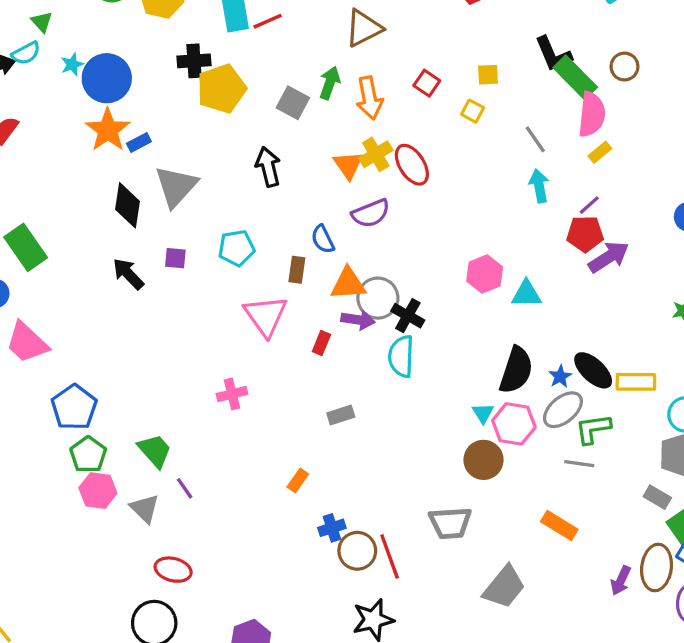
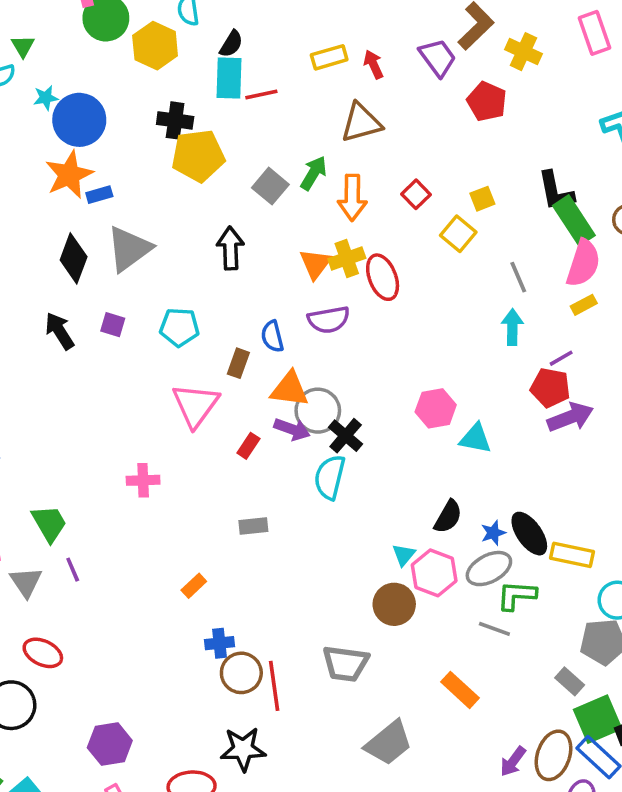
yellow square: (488, 75) -> (482, 199), turned -30
yellow square: (473, 111) -> (458, 234), size x1.4
black semicircle: (516, 370) -> (448, 517), size x0.7

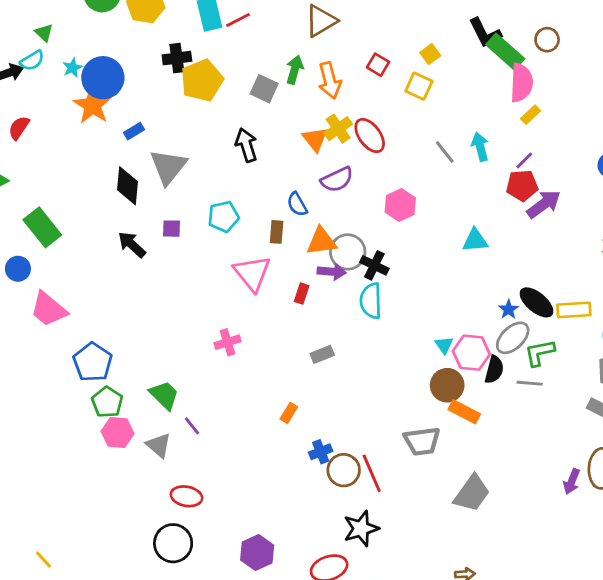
orange star: (69, 175) -> (92, 105), moved
gray line: (518, 277) -> (445, 152), moved
pink hexagon: (436, 408) -> (400, 205), moved
black semicircle: (448, 517) -> (494, 370), moved
orange rectangle: (460, 690) -> (464, 412), moved

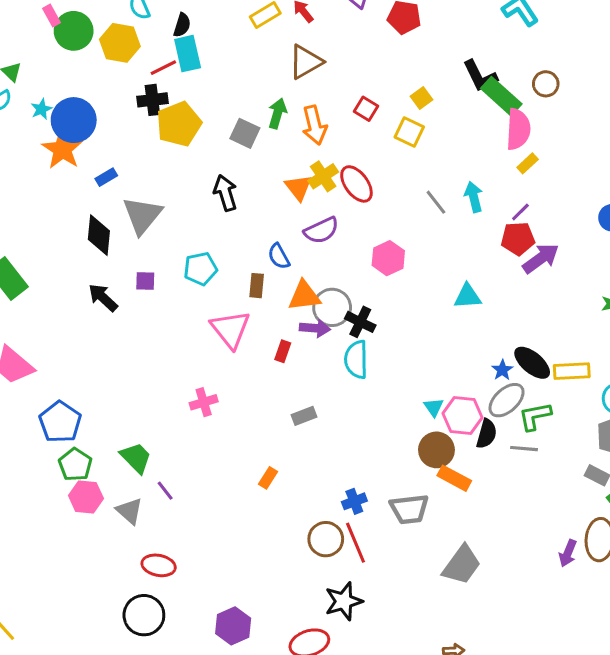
red line: (238, 20) -> (163, 68), moved
blue cross: (321, 452) -> (354, 501), moved

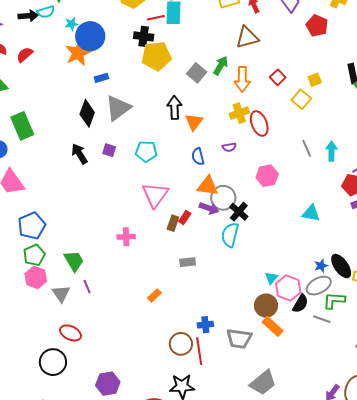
orange triangle: (298, 187) -> (194, 122), moved
purple semicircle: (321, 230) -> (229, 147), size x0.6
brown rectangle: (257, 286) -> (173, 223), moved

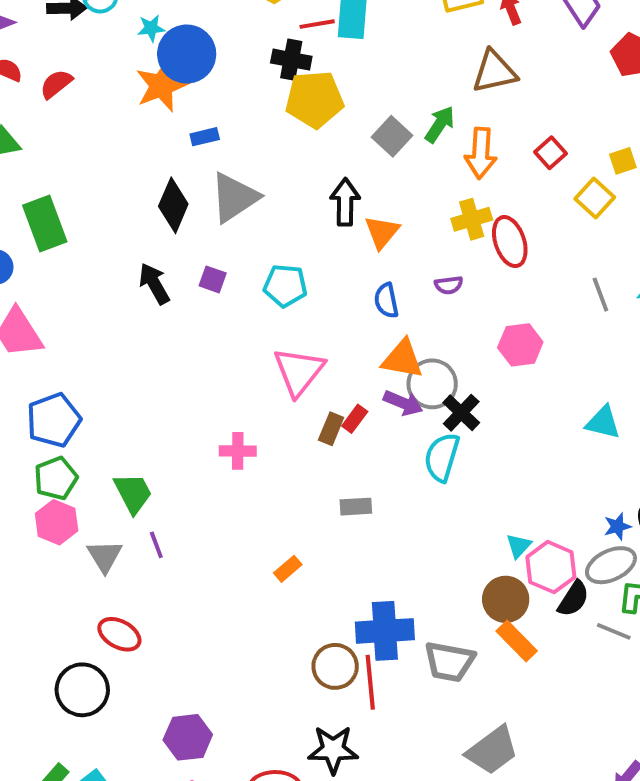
blue cross: (205, 325) -> (385, 631), size x1.8

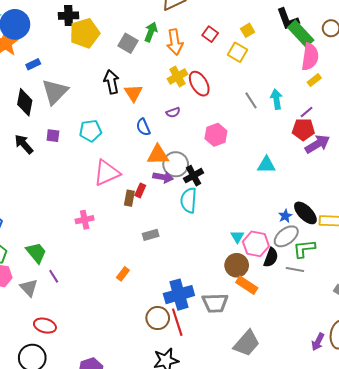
pink triangle: (299, 372) -> (107, 173), turned 40
black cross: (461, 413) -> (194, 176), turned 30

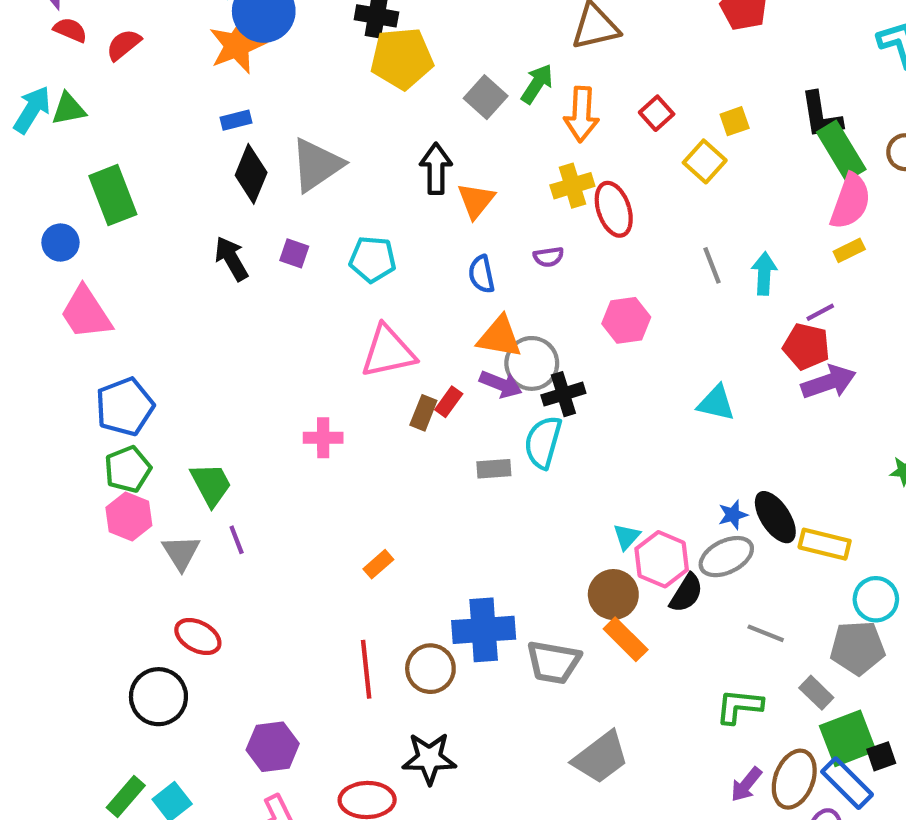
blue rectangle: (33, 64) -> (236, 120), moved
gray rectangle: (151, 235) -> (494, 469), moved
green L-shape: (304, 249) -> (739, 706), moved
gray line: (295, 270) -> (766, 633), moved
red line: (177, 322) -> (366, 669), moved

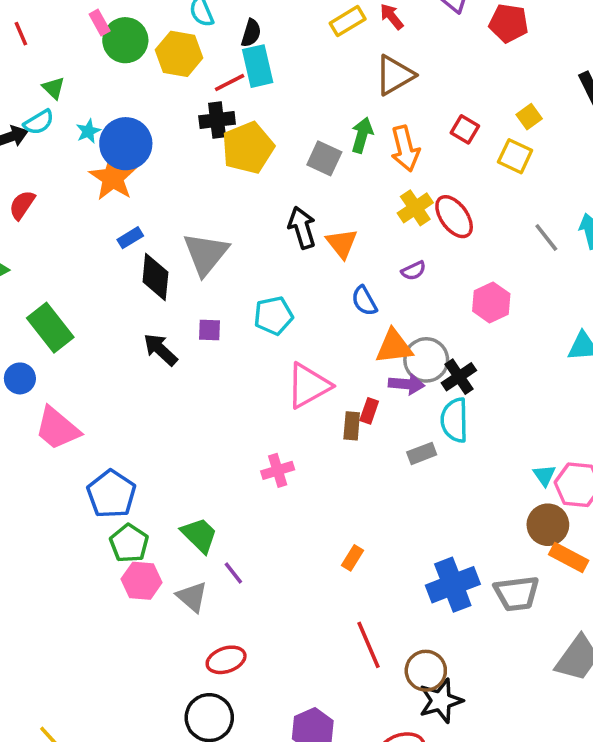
red ellipse: (198, 636) -> (226, 660), turned -30
brown circle: (430, 669) -> (426, 671), moved

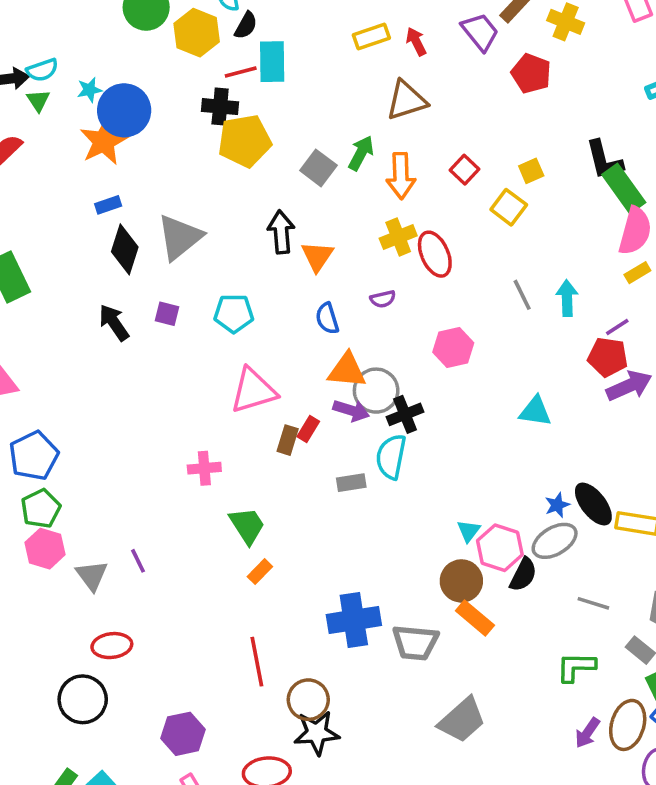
black semicircle: (251, 33) -> (246, 25), moved
green triangle: (54, 88) -> (38, 100), moved
green trapezoid: (199, 535) -> (247, 526), moved

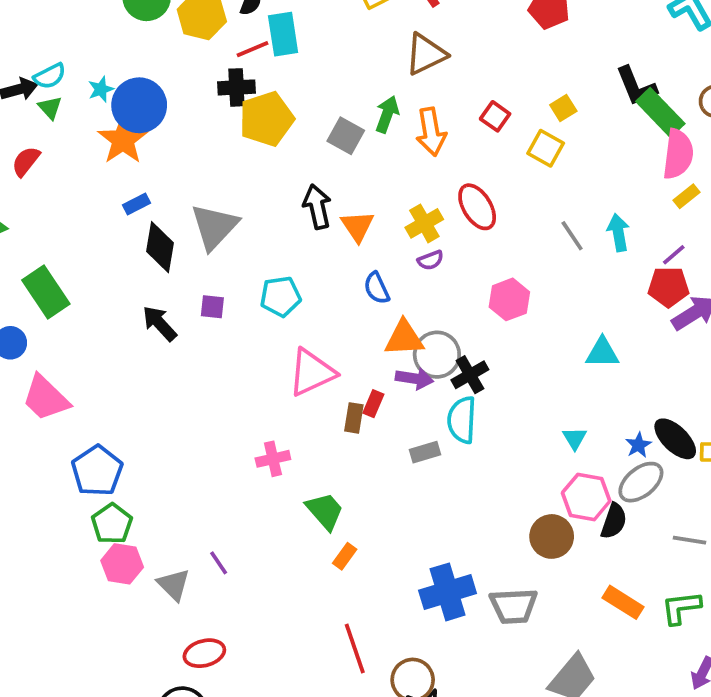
yellow cross: (398, 237) -> (424, 223), moved
cyan triangle: (469, 531) -> (575, 438), moved
orange rectangle: (475, 618) -> (623, 602), moved

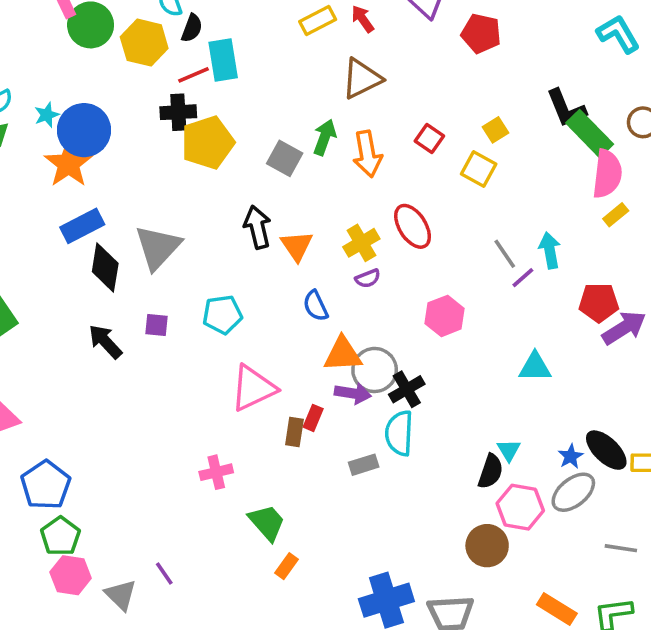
blue rectangle: (137, 204) -> (82, 226), size x1.6
purple line: (674, 255) -> (523, 278), moved
black semicircle: (614, 521) -> (491, 471), moved

